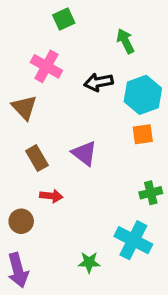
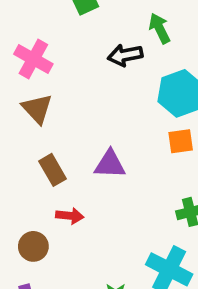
pink cross: (46, 66) -> (33, 59), moved
black arrow: (99, 82) -> (125, 55), moved
purple triangle: (84, 153) -> (110, 164), turned -36

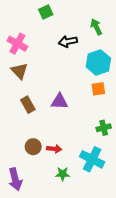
green arrow: (160, 28) -> (96, 27), moved
red arrow: (70, 216) -> (54, 149), moved
brown circle: (33, 246) -> (33, 147), moved

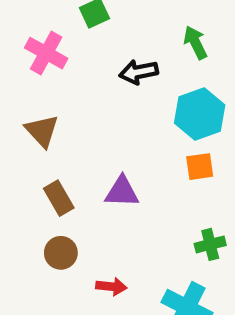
pink cross: (17, 44) -> (46, 53), moved
brown circle: (33, 147) -> (61, 253), moved

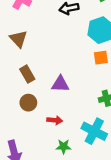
purple triangle: (122, 192) -> (60, 84), moved

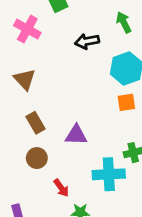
red arrow: (55, 120) -> (61, 188), moved, turned 48
cyan cross: (94, 131) -> (109, 174), moved, turned -30

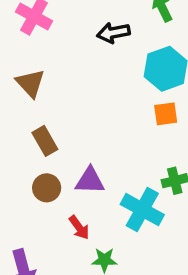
purple triangle: (76, 135) -> (90, 181), moved
cyan cross: (109, 174) -> (142, 210), turned 32

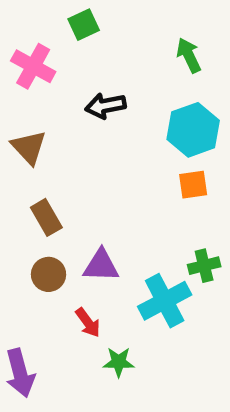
black arrow: (113, 33) -> (105, 106), moved
cyan cross: (142, 210) -> (165, 301), turned 33

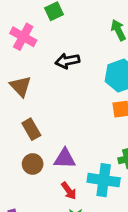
cyan cross: (165, 301) -> (104, 180), turned 36
red arrow: (88, 323) -> (69, 191), moved

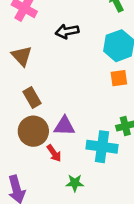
brown circle: (33, 164) -> (33, 131), size x1.5
red arrow: (69, 191) -> (54, 153), moved

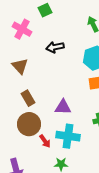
purple triangle: (64, 126) -> (63, 107), moved
cyan cross: (102, 147) -> (68, 136), moved

